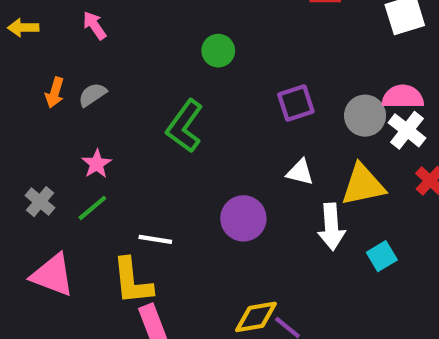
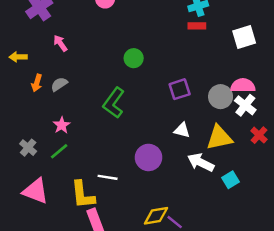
yellow arrow: (23, 28) -> (18, 57), moved
white arrow: (331, 227) -> (201, 162), turned 120
white line: (155, 239) -> (108, 177), moved

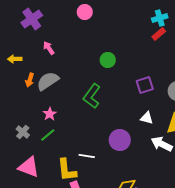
red rectangle: (197, 26) -> (159, 34), turned -40
gray semicircle: (59, 84) -> (48, 81), size x1.6

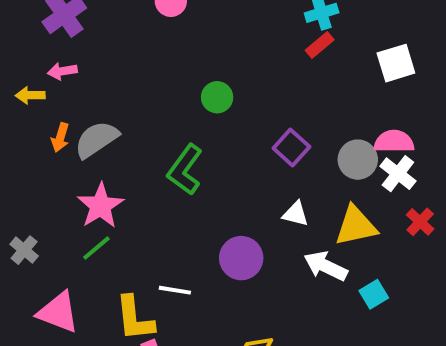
pink arrow: (49, 48) -> (62, 71), moved, turned -64
purple square: (145, 85) -> (291, 148), turned -30
pink star: (50, 114) -> (100, 206), size x1.6
gray cross: (23, 132) -> (24, 250), moved

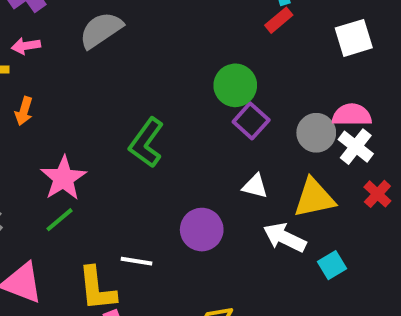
green circle: (217, 97) -> (235, 85), moved, size x1.4
gray semicircle: (96, 139) -> (101, 30), moved

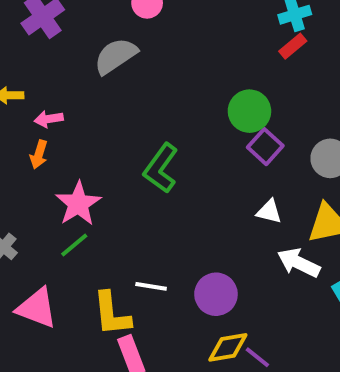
pink arrow: (26, 46) -> (49, 119), moved
orange arrow: (24, 111) -> (39, 154), moved
purple circle: (202, 230) -> (216, 294), moved

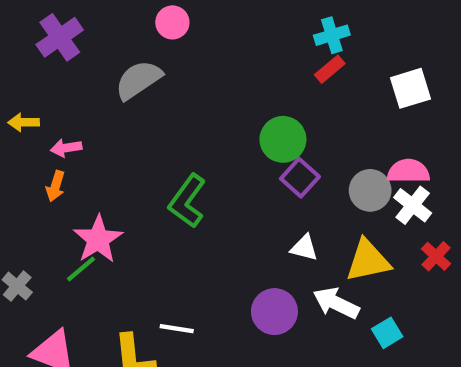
green line: (74, 245) -> (81, 269), moved
purple circle: (216, 294) -> (274, 312), moved

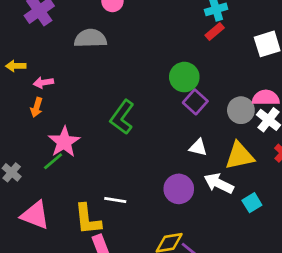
gray semicircle: (138, 80) -> (90, 38), turned 32

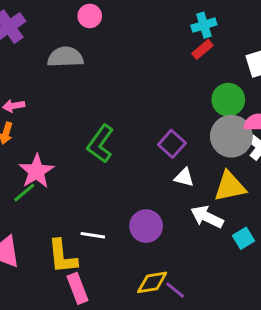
green circle: (184, 77) -> (228, 100), moved
purple square: (195, 102) -> (172, 144), moved
gray circle: (241, 110) -> (231, 136), size x1.4
purple circle: (179, 189) -> (146, 226), moved

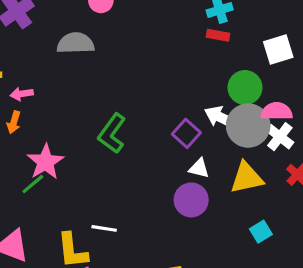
red rectangle: (202, 49) -> (218, 35), turned 50
white arrow: (207, 217) -> (221, 118), moved
purple circle: (146, 226) -> (191, 200), moved

